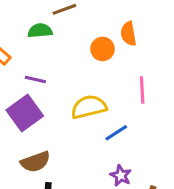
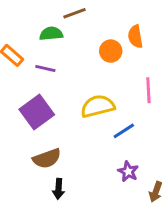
purple line: (35, 79) -> (45, 68), moved

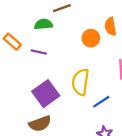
yellow semicircle: (98, 106) -> (80, 82), turned -68
purple square: (37, 112) -> (46, 94), moved

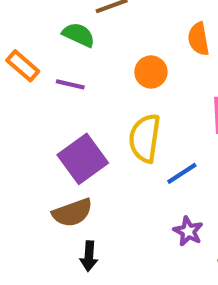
green semicircle: (43, 24) -> (79, 35), turned 30
orange circle: (91, 38) -> (151, 72), moved

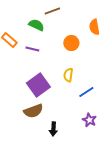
yellow semicircle: (145, 138) -> (68, 75), size x0.6
black arrow: (89, 256) -> (53, 129), moved

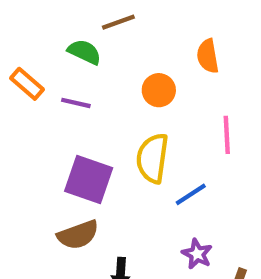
yellow semicircle: (68, 75) -> (152, 158), size x1.6
purple square: (38, 85) -> (89, 179), turned -35

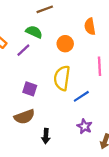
green semicircle: (84, 52) -> (34, 32), moved
purple line: (76, 103) -> (23, 50), turned -56
purple square: (89, 179) -> (30, 89), size x0.6

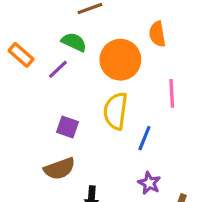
orange circle: (65, 44) -> (120, 60), size x1.6
blue line: (81, 96) -> (144, 138), turned -35

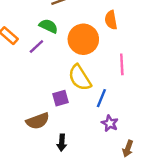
yellow semicircle: (116, 111) -> (80, 78), turned -40
purple square: (68, 127) -> (60, 98), moved, turned -35
purple star: (149, 183) -> (110, 123), moved

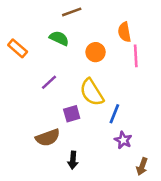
orange circle: (83, 39) -> (96, 52), size x0.6
purple line: (36, 46) -> (49, 82), moved
pink line: (122, 64) -> (136, 56), moved

